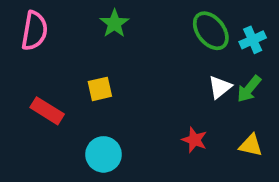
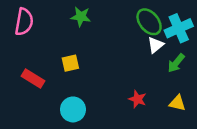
green star: (114, 23) -> (81, 17), turned -30
cyan cross: (253, 40) -> (179, 28), size x1.5
white triangle: (220, 87) -> (155, 45), moved

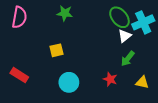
green arrow: (176, 63) -> (128, 59), moved
red rectangle: (33, 79) -> (19, 75), moved
cyan circle: (73, 109) -> (69, 82), moved

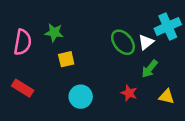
green star: (65, 13) -> (54, 33), moved
pink semicircle: (19, 17) -> (23, 42), moved
green ellipse: (119, 17) -> (123, 42), moved

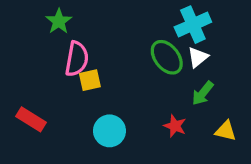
cyan cross: (168, 26) -> (193, 25), moved
green star: (54, 33) -> (59, 21), moved, turned 30
pink semicircle: (23, 42) -> (77, 59), moved

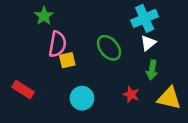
green ellipse: (167, 57) -> (109, 48), moved
green arrow: (203, 93) -> (152, 70), turned -30
yellow triangle: (226, 131) -> (169, 98), size x1.5

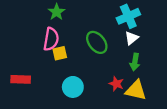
green star: (44, 16) -> (57, 12), moved
red rectangle: (23, 90) -> (21, 79), turned -30
yellow triangle: (169, 98) -> (136, 90), moved

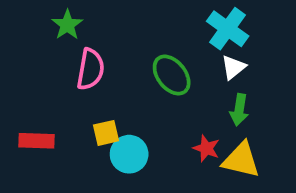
green star: (57, 12) -> (67, 25), moved
cyan cross: (128, 16) -> (228, 29), turned -30
yellow square: (60, 53) -> (106, 133), moved

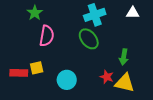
cyan cross: (228, 29) -> (95, 15), moved, turned 35
white triangle: (233, 67) -> (133, 13), moved, turned 40
yellow square: (106, 133) -> (37, 68), moved

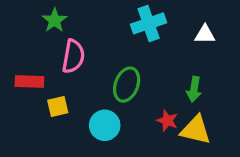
white triangle: (133, 13) -> (205, 34), moved
green ellipse: (89, 39) -> (127, 85), moved, turned 60
red rectangle: (19, 73) -> (29, 81), moved

